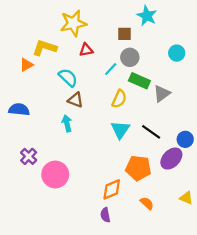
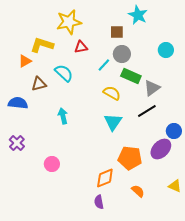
yellow semicircle: (119, 99) -> (112, 93), turned -84
brown triangle: (75, 100) -> (39, 84), moved, turned -35
black line: (151, 132) -> (147, 111), moved, turned -66
purple cross: (29, 156) -> (17, 143), moved
pink circle: (55, 174) -> (52, 164), size x0.6

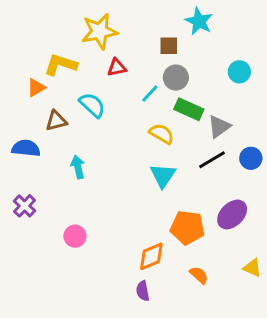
cyan arrow: (63, 116) -> (78, 167), moved
blue circle: (174, 131) -> (251, 158), moved

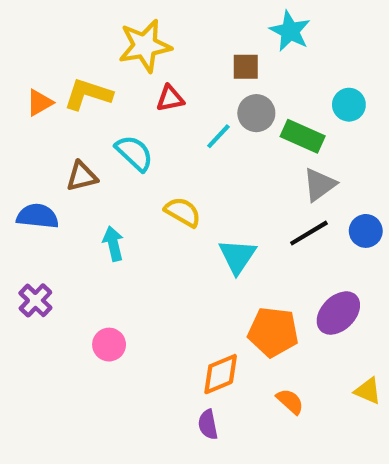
orange triangle: (36, 88) -> (40, 103), moved
green rectangle: (189, 109) -> (303, 136), moved
yellow semicircle: (161, 134) -> (183, 212), moved

